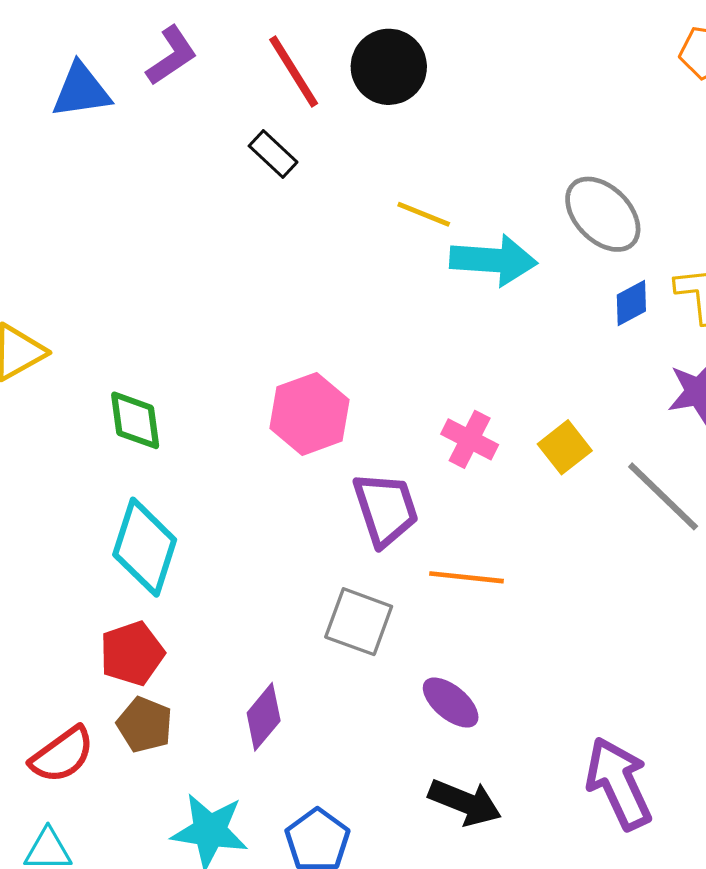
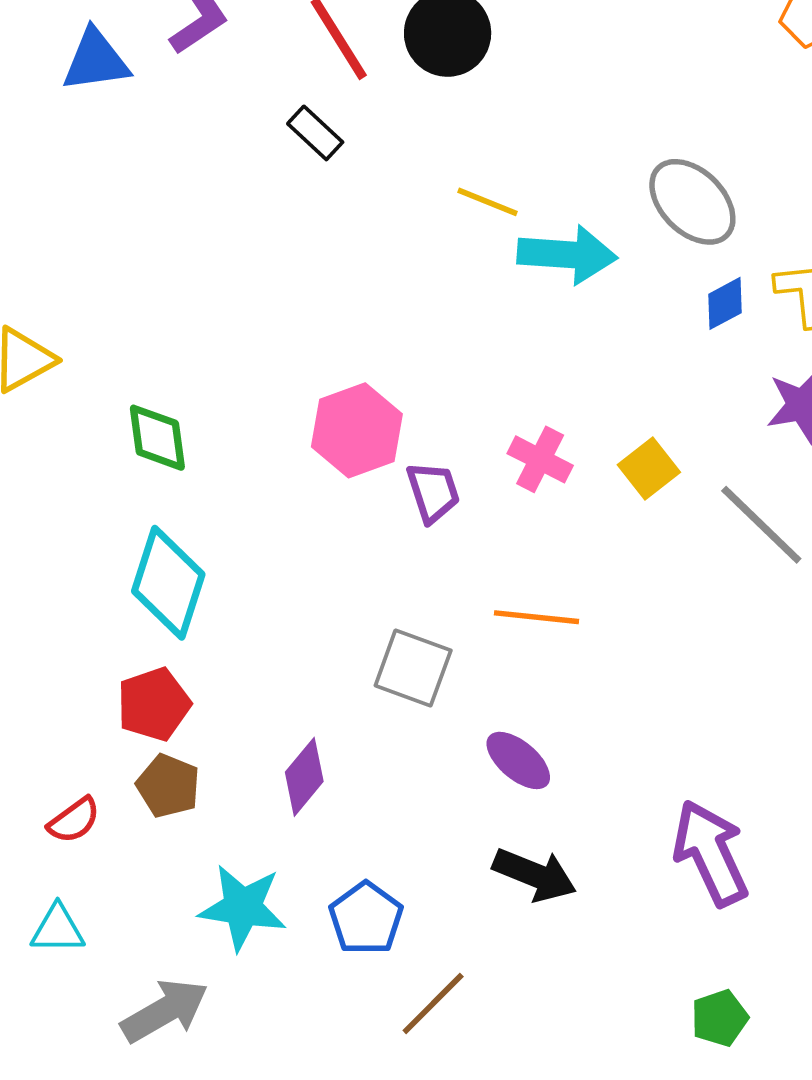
purple trapezoid: (386, 509) -> (433, 492), moved, size x0.7
red semicircle: (62, 755) -> (74, 820), size x0.7

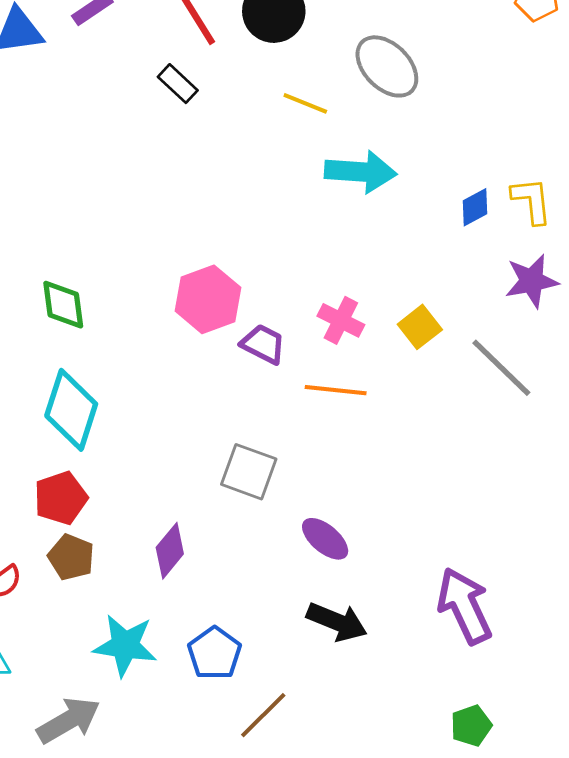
yellow line: (487, 202) -> (305, 103), moved
gray ellipse: (692, 202) -> (387, 66), moved
purple trapezoid: (433, 492) -> (263, 344), turned -45
orange line: (536, 617) -> (336, 390), moved

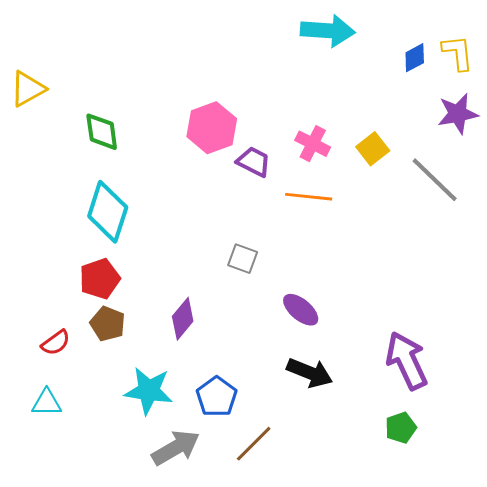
gray square: (249, 472) -> (243, 259), size x0.7
gray arrow: (69, 720) -> (176, 448), moved
green pentagon: (471, 726) -> (401, 428), moved

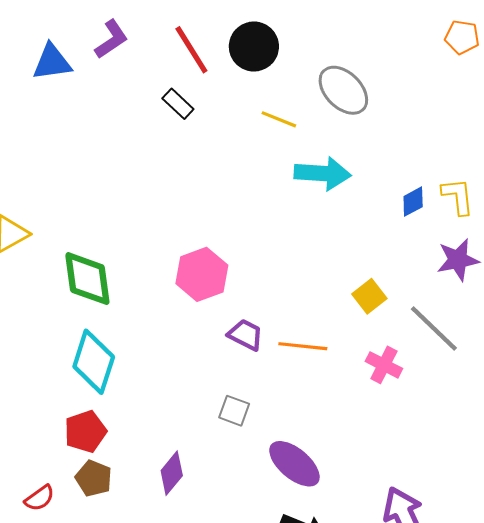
green diamond: (102, 132) -> (87, 279), size x1.4
pink cross: (313, 144) -> (384, 365), moved
purple trapezoid: (254, 162) -> (246, 335), moved
purple ellipse: (301, 310) -> (294, 464), size x1.4

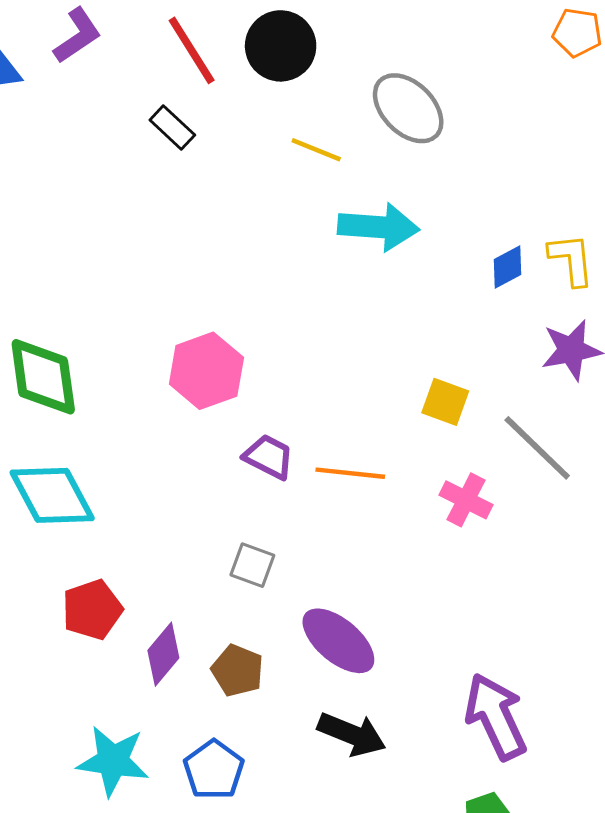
yellow square: (369, 296) -> (445, 402), turned -32
cyan diamond: (94, 362) -> (52, 495), turned -46
red pentagon: (85, 431) -> (92, 610), moved
brown pentagon: (94, 478) -> (238, 670), moved

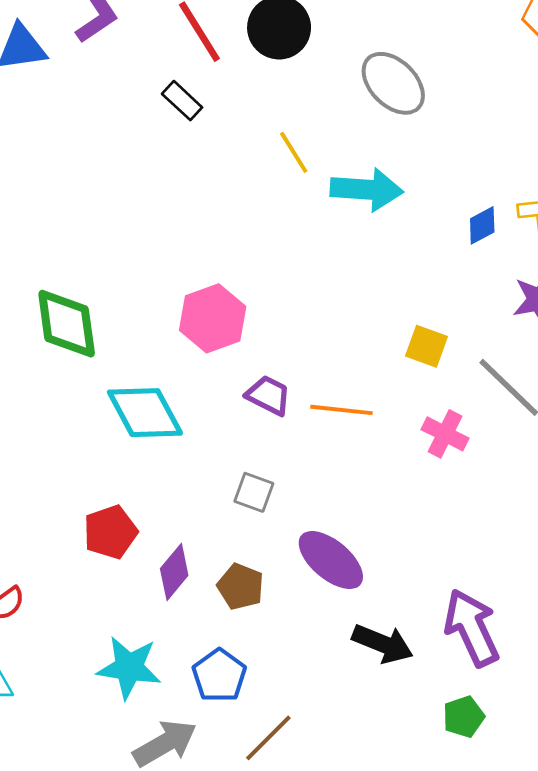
yellow line: (316, 150) -> (294, 152), moved, turned 36
cyan diamond: (52, 495) -> (145, 413), moved
black arrow: (352, 734) -> (383, 644), moved

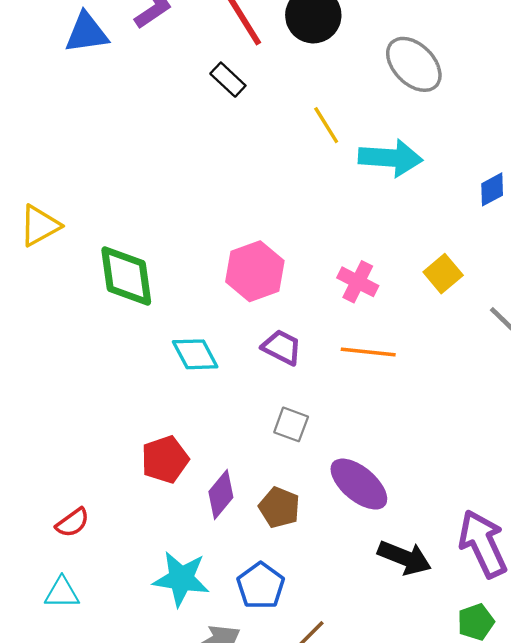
yellow square: (426, 346) -> (443, 274), moved, turned 30
purple trapezoid: (268, 395) -> (282, 347), moved
cyan diamond: (145, 413) -> (195, 354), size x0.7
pink cross: (445, 434) -> (358, 282), moved

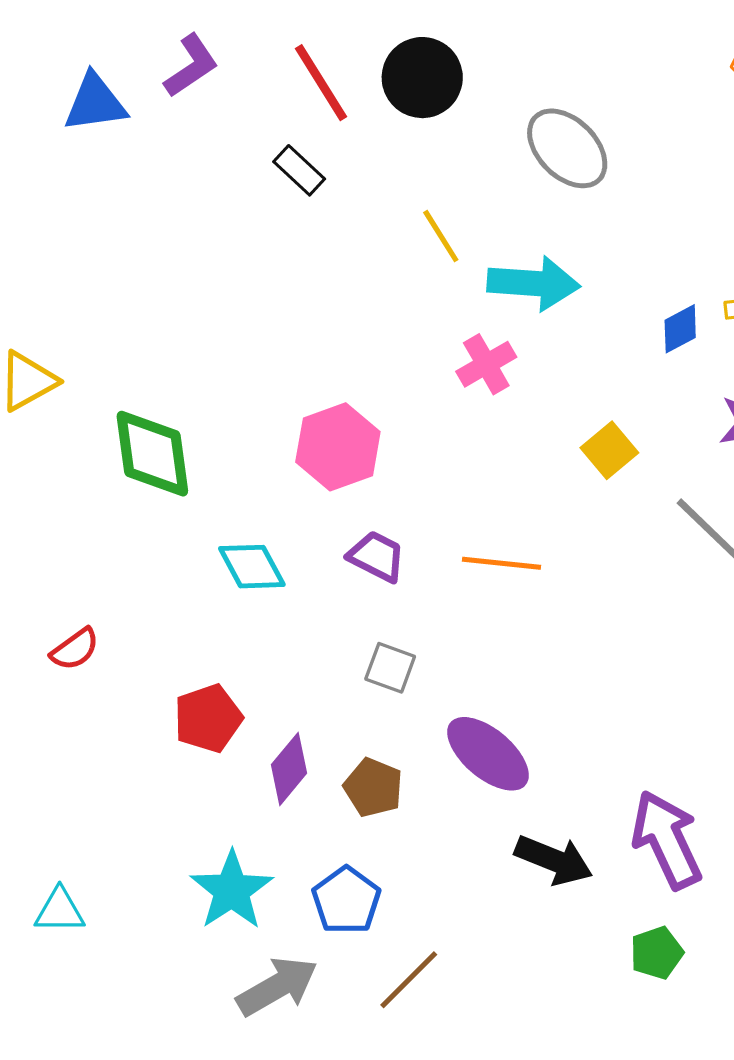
pink cross: (358, 282) -> (486, 364), moved, turned 33
red semicircle: (72, 523) -> (75, 649), moved
cyan star: (181, 579) -> (232, 890), turned 30

